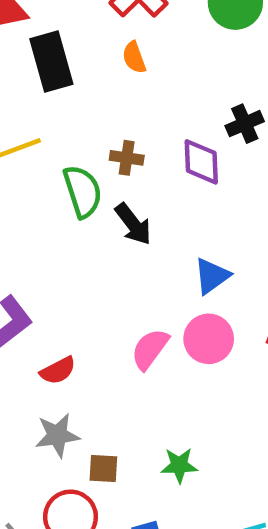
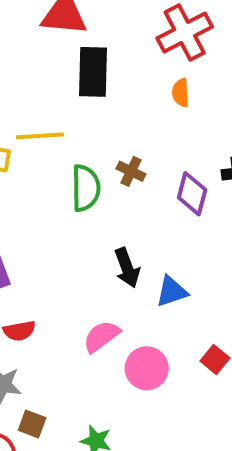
orange semicircle: (134, 57) -> (181, 93), moved
black arrow: (133, 224) -> (127, 268), moved
pink circle: (209, 339) -> (147, 368), moved

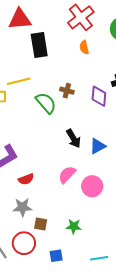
green semicircle: (86, 188) -> (46, 103), turned -30

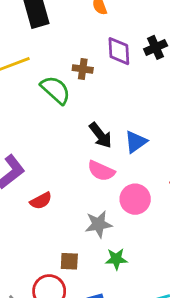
purple diamond: (99, 96) -> (119, 51), moved
pink semicircle: (67, 175) -> (101, 171), moved, turned -102
gray star: (22, 207) -> (99, 224), moved

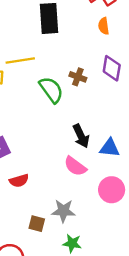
blue triangle: (136, 142) -> (110, 148), turned 30
pink circle: (135, 199) -> (112, 190), moved
brown square: (69, 261) -> (37, 224), moved

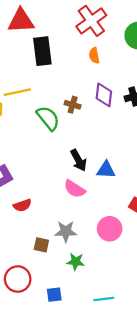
pink circle: (112, 190) -> (110, 229), moved

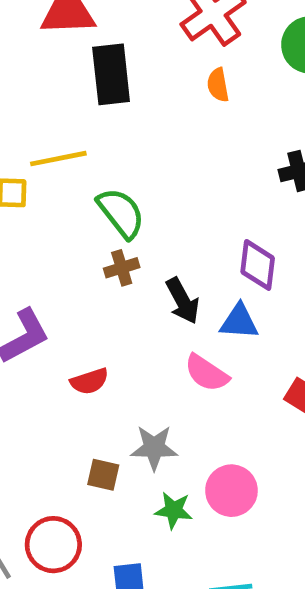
purple diamond: (104, 95) -> (258, 265), moved
brown cross: (73, 105) -> (122, 268), moved, turned -35
pink semicircle: (75, 189) -> (207, 373), moved
red semicircle: (22, 205) -> (89, 381), moved
pink circle: (110, 229) -> (231, 491), moved

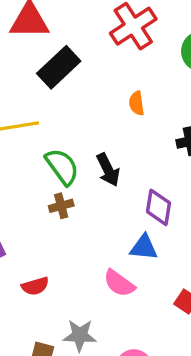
black rectangle: (111, 74) -> (59, 67), turned 51
orange semicircle: (218, 85) -> (137, 103), moved
black arrow: (183, 301) -> (108, 170), moved

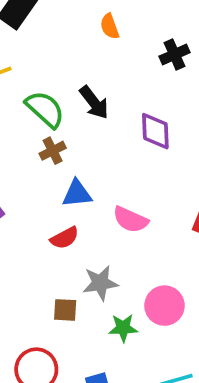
blue triangle: (144, 247) -> (77, 194), moved
red semicircle: (35, 286) -> (65, 238), moved

